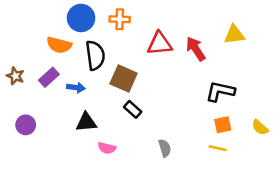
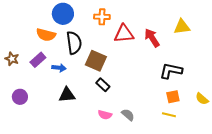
orange cross: (120, 19) -> (102, 17), moved
pink semicircle: (107, 148) -> (105, 115), moved
gray semicircle: (165, 148) -> (128, 115), turned -32

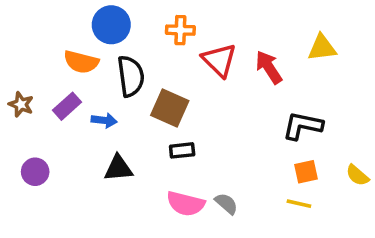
red triangle: (124, 34) -> (219, 60), turned 50
black rectangle: (103, 85) -> (182, 150), turned -48
pink semicircle: (105, 115) -> (186, 204), size x1.5

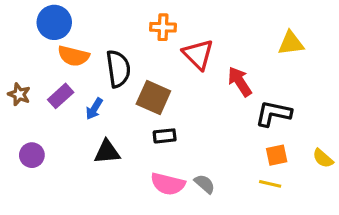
blue circle: (111, 25) -> (54, 22), moved
red arrow: (269, 67) -> (240, 82), moved
blue arrow: (104, 120) -> (94, 109), turned 115

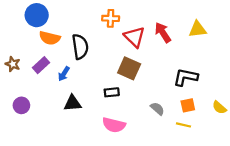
red arrow: (240, 82) -> (163, 33), moved
brown square: (153, 98) -> (129, 68), moved
gray semicircle: (205, 184) -> (157, 109), moved

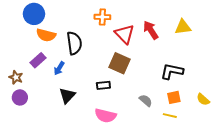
brown star: (13, 64) -> (16, 77), moved
black triangle: (73, 103) -> (67, 95), turned -42

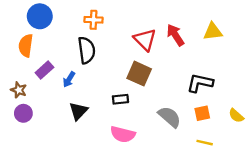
orange cross: (102, 17) -> (94, 20), moved
orange semicircle: (46, 35) -> (26, 46), moved, turned 84
gray semicircle: (146, 100) -> (170, 117), size x1.5
yellow line: (170, 116) -> (205, 143), moved

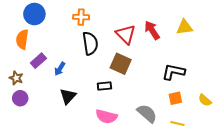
black semicircle: (87, 50) -> (90, 43), moved
gray semicircle: (170, 117) -> (147, 113), moved

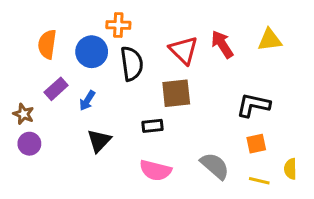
blue circle: (34, 14) -> (92, 52), moved
orange semicircle: (22, 39) -> (47, 44), moved
brown square: (121, 64) -> (176, 93), turned -30
yellow semicircle: (205, 100) -> (290, 169), moved, turned 48

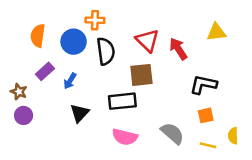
red arrow: (222, 44) -> (178, 49), moved
black rectangle: (152, 126) -> (122, 101), size x1.6

